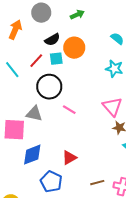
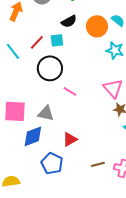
black semicircle: (52, 40) -> (69, 21), moved
orange circle: (74, 48) -> (97, 26), moved
gray triangle: (34, 114) -> (46, 113), moved

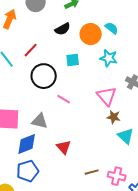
cyan square: (57, 40) -> (73, 60), moved
red triangle: (70, 139) -> (64, 147), turned -42
blue pentagon: (52, 163) -> (28, 171), moved, turned 30

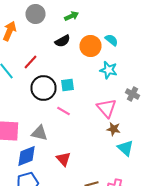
cyan square: (73, 60) -> (68, 85), moved

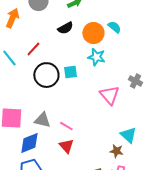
cyan star: (108, 70) -> (96, 57), moved
pink line: (64, 111) -> (66, 126), moved
brown star: (114, 129) -> (116, 151), moved

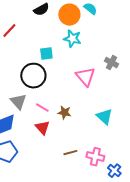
black circle: (46, 75) -> (33, 76), moved
gray triangle: (42, 120) -> (18, 102), turned 36
brown star: (116, 151) -> (64, 113), moved

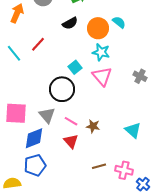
cyan square: (46, 54) -> (75, 67), turned -32
pink triangle: (85, 77) -> (102, 76), moved

